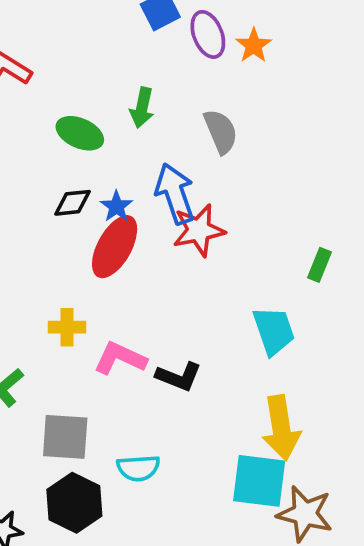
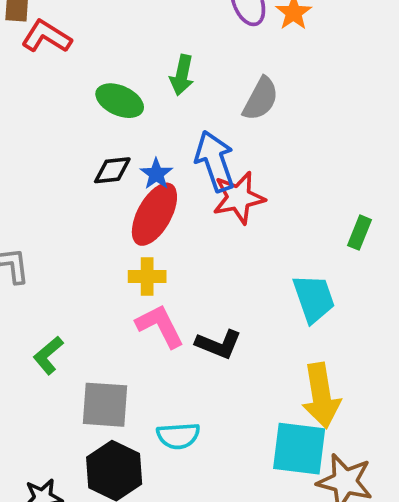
gray semicircle: (221, 131) -> (261, 99), turned 51
yellow cross: (67, 327) -> (147, 276), moved
pink L-shape: (120, 358) -> (160, 326), turned 38

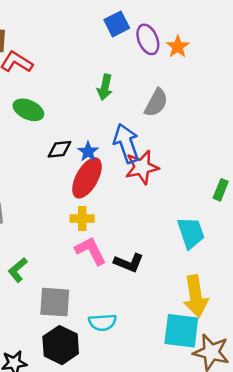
green ellipse: (120, 101) -> (28, 110), moved

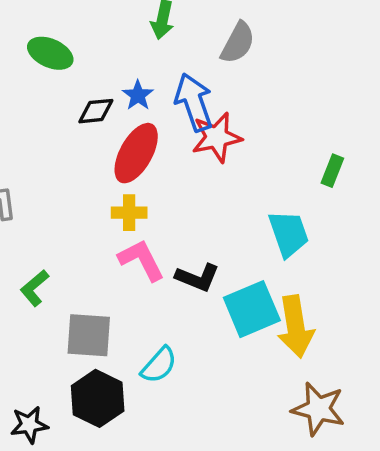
blue star: (88, 152) -> (138, 95), moved
cyan semicircle: (102, 322) -> (159, 365), turned -44
cyan square: (181, 331) -> (252, 309), moved, turned -30

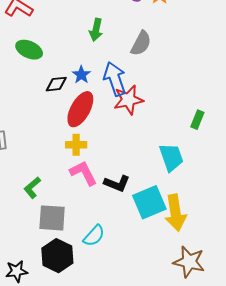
green L-shape: (34, 288) -> (32, 188), moved

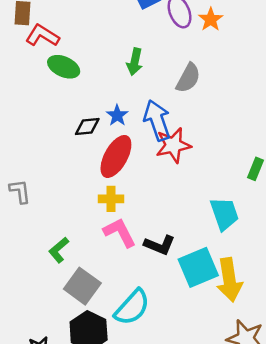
green ellipse: (29, 50) -> (64, 67), moved
gray square: (52, 218) -> (82, 286), turned 32
cyan semicircle: (94, 236) -> (132, 307), size x1.4

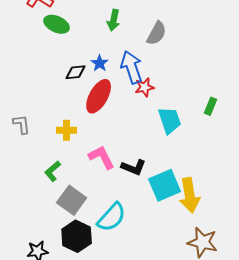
red star: (173, 145) -> (145, 87), size x0.7
yellow cross: (111, 199) -> (67, 130), moved
cyan trapezoid: (224, 214) -> (170, 120), moved

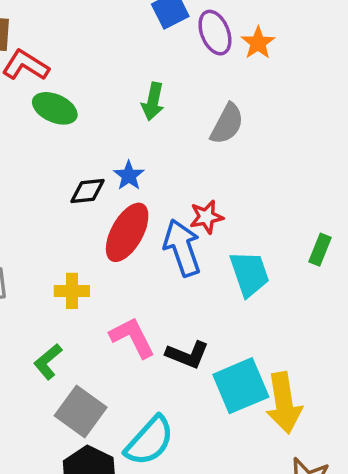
blue arrow: (132, 67) -> (182, 248), moved

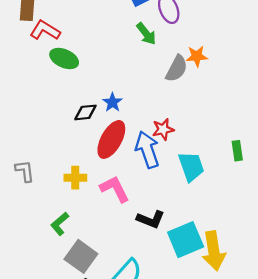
orange star: (258, 43) -> (197, 56), moved, turned 30
green arrow: (153, 101) -> (146, 34), moved, turned -50
green rectangle: (320, 250) -> (237, 151), turned -30
pink L-shape: (132, 337) -> (115, 189), moved

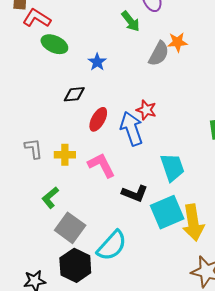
blue star: (112, 102) -> (97, 62), moved
red star: (163, 129) -> (146, 110), turned 30
red ellipse: (111, 139) -> (98, 119), size x0.7
cyan trapezoid: (191, 166) -> (172, 167), moved
gray L-shape: (25, 171) -> (34, 149), moved

